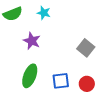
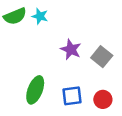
cyan star: (44, 13) -> (40, 16), moved
purple star: (32, 41) -> (71, 50), moved

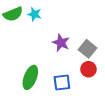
red circle: (103, 99) -> (88, 69), moved

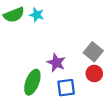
purple star: (61, 43) -> (56, 63), moved

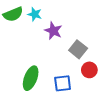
gray square: (93, 52) -> (78, 49), moved
purple star: (56, 63) -> (53, 31), moved

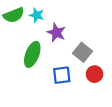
green ellipse: (31, 78) -> (32, 54), moved
blue square: (63, 83) -> (62, 75), moved

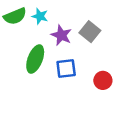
gray square: (83, 52) -> (90, 32), moved
blue square: (62, 75) -> (66, 69), moved

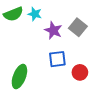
green ellipse: (35, 59) -> (19, 76), moved
red circle: (103, 80) -> (80, 72), moved

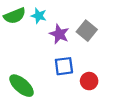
green ellipse: (19, 76) -> (22, 86), turned -70

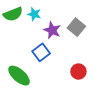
blue square: (64, 66) -> (41, 52), moved, turned -30

